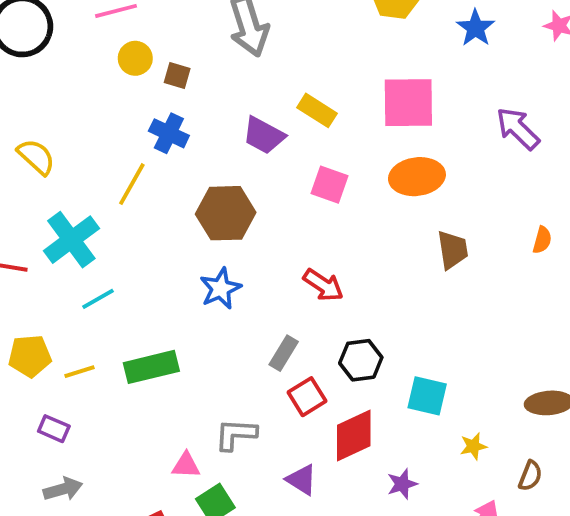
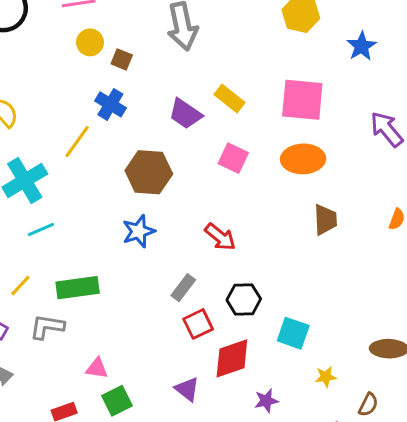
yellow line: (79, 372) -> (20, 286), turned -35
gray L-shape: (236, 434) -> (47, 327), moved

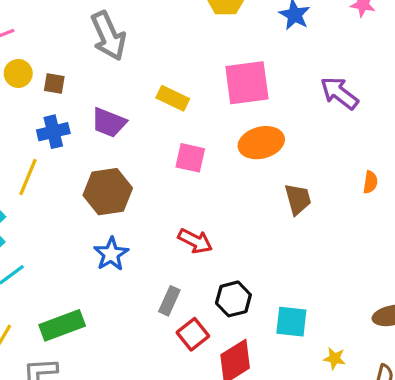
blue cross: (110, 104) -> (53, 132), turned -32
purple trapezoid: (185, 114) -> (109, 123), moved
yellow star: (326, 377) -> (334, 358), turned 30

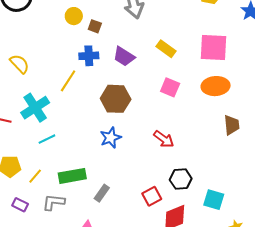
gray rectangle: (169, 301) -> (102, 193), moved

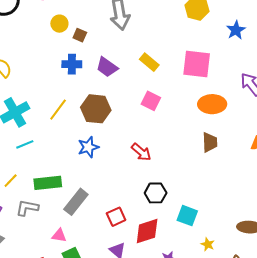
yellow line: (68, 81) -> (58, 110), moved
orange ellipse: (216, 86) -> (212, 104), moved
gray rectangle: (102, 193) -> (76, 202), size x1.5
red square: (152, 196) -> (116, 217), moved

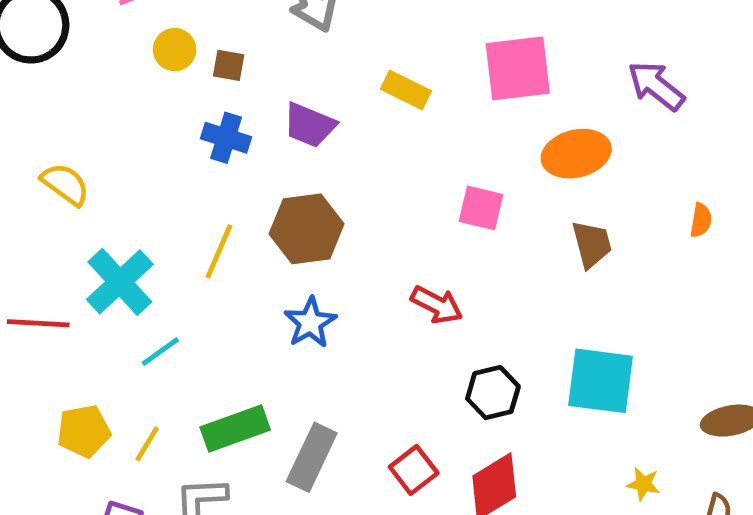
blue cross: (72, 64) -> (226, 138), turned 30
pink square: (151, 101) -> (481, 208), moved
cyan square: (187, 216) -> (601, 381), moved, size x1.4

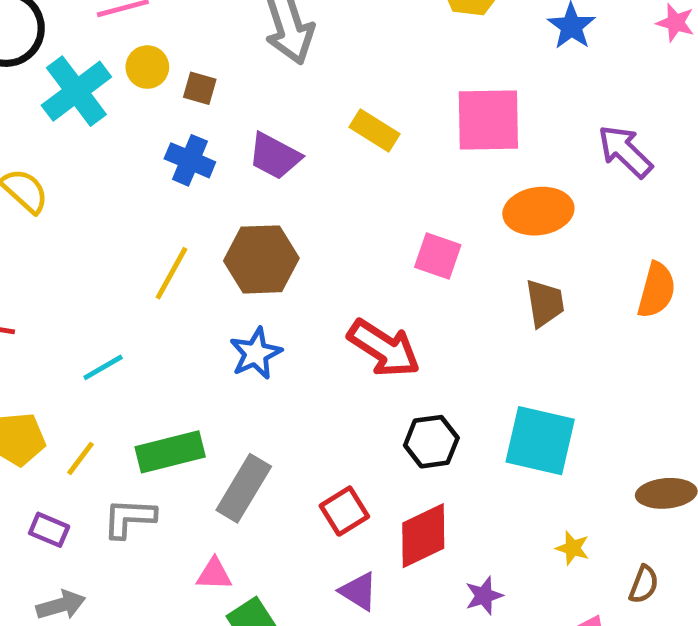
orange semicircle: (701, 220) -> (656, 290), size x1.6
cyan cross: (120, 282) -> (76, 91), moved
red arrow: (437, 305) -> (384, 348), size x1.4

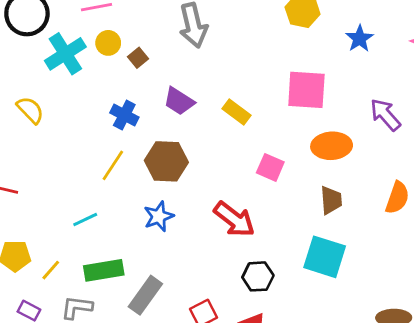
brown square: (200, 88) -> (138, 58), turned 30
yellow rectangle: (375, 131) -> (236, 112), moved
blue cross: (190, 160) -> (124, 115), moved
cyan line: (103, 367) -> (85, 219), moved
cyan square: (540, 441) -> (325, 257), moved

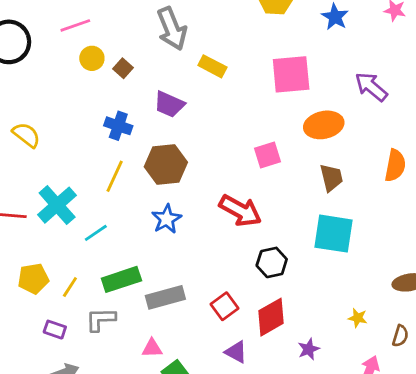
cyan cross: (65, 54) -> (57, 205), moved
yellow rectangle: (236, 112) -> (212, 66), moved
pink square: (270, 167) -> (268, 155), turned -32
gray rectangle: (145, 295) -> (165, 297), turned 48

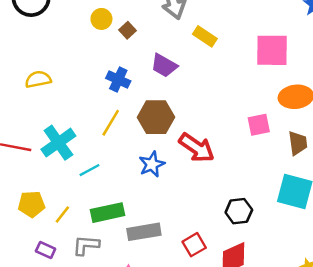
yellow semicircle: (26, 135) -> (38, 79), turned -55
pink square: (268, 155) -> (259, 125), moved
red arrow: (240, 211) -> (197, 148), moved

